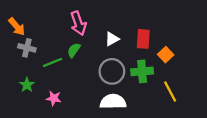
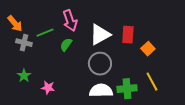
white triangle: (112, 39) -> (100, 35), size x1.6
green line: (53, 62) -> (45, 33), moved
green cross: (142, 71) -> (127, 89), moved

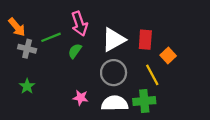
yellow line: (152, 82) -> (152, 75), moved
pink star: (48, 88) -> (81, 98), moved

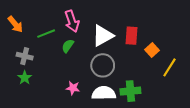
gray cross: (27, 49) -> (25, 56), moved
yellow line: (152, 75) -> (169, 67), moved, turned 60

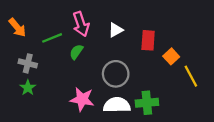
white triangle: (103, 36) -> (116, 30), moved, size x0.6
yellow line: (169, 67) -> (191, 76), turned -60
pink star: (73, 88) -> (82, 99), size x1.5

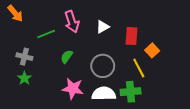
orange arrow: (17, 28) -> (15, 13), moved
green semicircle: (76, 52) -> (67, 57), moved
yellow line: (191, 76) -> (139, 68), moved

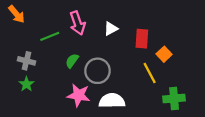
gray circle: (103, 66) -> (97, 71), moved
green cross: (131, 92) -> (174, 99), moved

